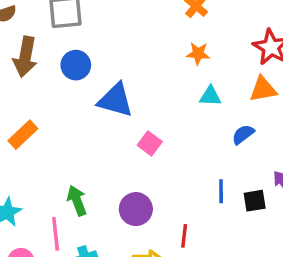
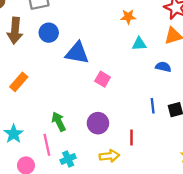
blue semicircle: (243, 134) -> (163, 67), turned 56

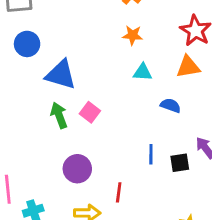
green arrow: (59, 122) -> (59, 115), moved

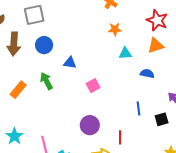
blue triangle: (61, 75) -> (70, 63), size x0.6
pink square: (90, 112) -> (93, 86), turned 32
green arrow: (59, 115) -> (46, 81), moved
black square: (180, 163) -> (162, 119), moved

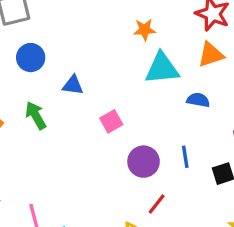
cyan triangle: (125, 53) -> (162, 68), size x1.6
purple circle: (90, 125) -> (144, 162), moved
red line: (120, 137) -> (157, 204), turned 40

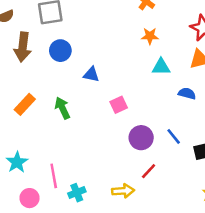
cyan triangle: (162, 68) -> (161, 67), size x0.7
green arrow: (36, 116) -> (62, 108), moved
blue line: (185, 157) -> (174, 136), turned -35

